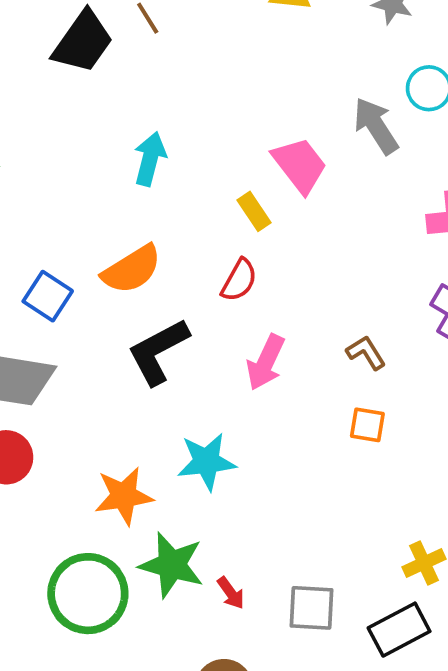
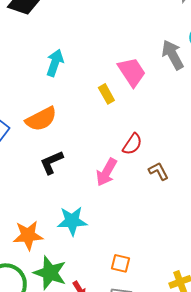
red semicircle: (239, 280) -> (132, 144), moved
black L-shape: (158, 352) -> (52, 162), size x0.7
orange square: (367, 425) -> (120, 263), moved

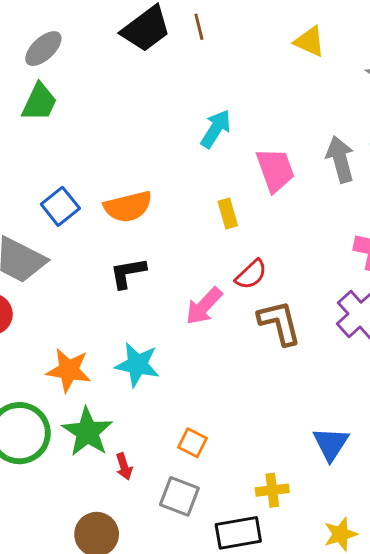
cyan arrow: (55, 63) -> (216, 129), moved
yellow rectangle: (106, 94) -> (228, 214), moved
brown L-shape: (159, 171) -> (279, 323), size x1.6

